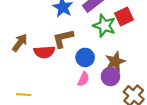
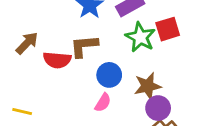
purple circle: (110, 76) -> (158, 108), moved

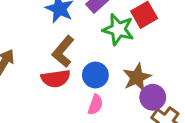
brown L-shape: (84, 46) -> (63, 51), turned -32
red semicircle: (57, 60) -> (56, 79), moved

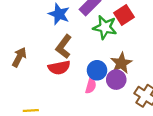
blue circle: (95, 75) -> (97, 70), moved
purple circle: (153, 97) -> (116, 80), moved

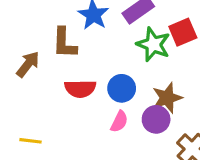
brown L-shape: (64, 47) -> (64, 43), moved, turned -45
blue circle: (97, 70) -> (122, 88), moved

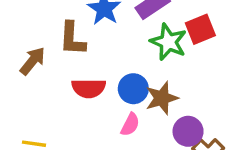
brown star: (167, 98) -> (162, 98), moved
purple circle: (156, 119) -> (188, 131), moved

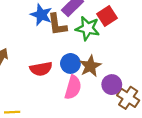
brown L-shape: (72, 39) -> (57, 25), moved
pink semicircle: (130, 125) -> (73, 87), size x1.5

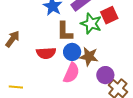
brown L-shape: (57, 25) -> (65, 32), moved
brown star: (90, 66) -> (89, 56), turned 30

